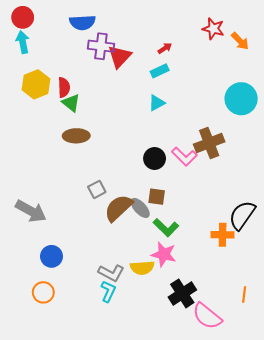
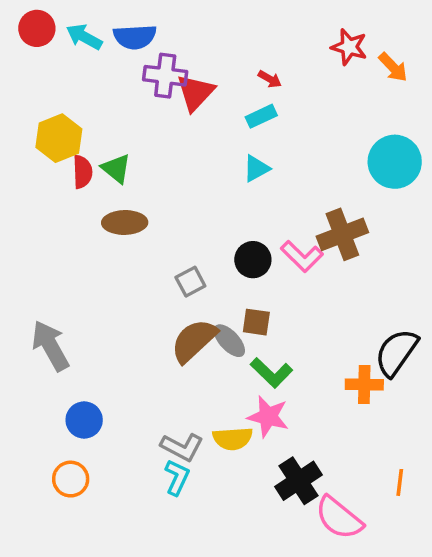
cyan arrow: (23, 42) -> (84, 37), moved, turned -50
red arrow: (165, 48) -> (270, 79), turned 64
red semicircle: (64, 87) -> (82, 172), moved
gray square: (97, 189) -> (190, 282), moved
gray arrow: (31, 211) -> (50, 346), turned -148

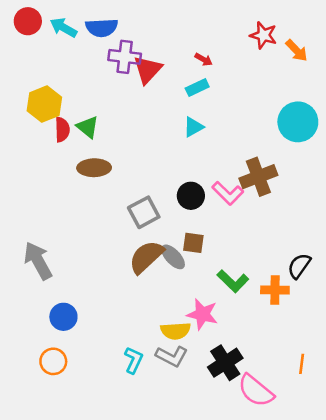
gray square: (190, 282) -> (144, 212), size x1.4
black semicircle: (396, 352) -> (299, 266), size x0.7
green L-shape: (271, 373) -> (233, 281), moved
gray L-shape: (182, 447) -> (172, 356), moved

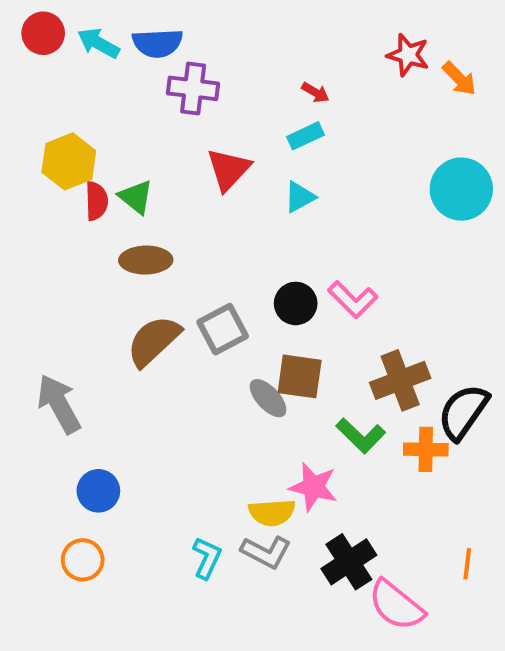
red triangle: (148, 70) -> (229, 169), moved
brown cross: (258, 177) -> (400, 380), moved
brown square: (193, 243) -> (300, 376), size x1.4
brown semicircle: (146, 257) -> (154, 341), moved
black semicircle: (299, 266) -> (463, 412), size x1.4

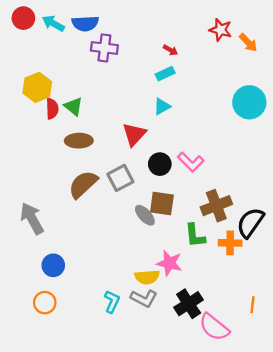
red triangle: (229, 169) -> (134, 134), moved
green L-shape: (361, 436) -> (195, 235), turned 40

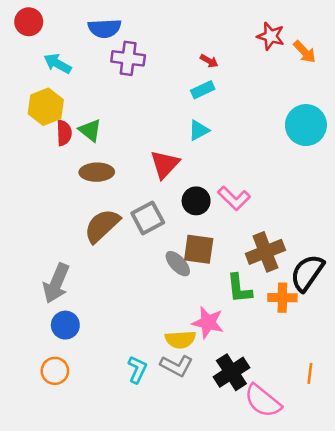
cyan arrow: (53, 23) -> (58, 64), moved
gray arrow: (32, 218) -> (56, 283), moved, turned -128

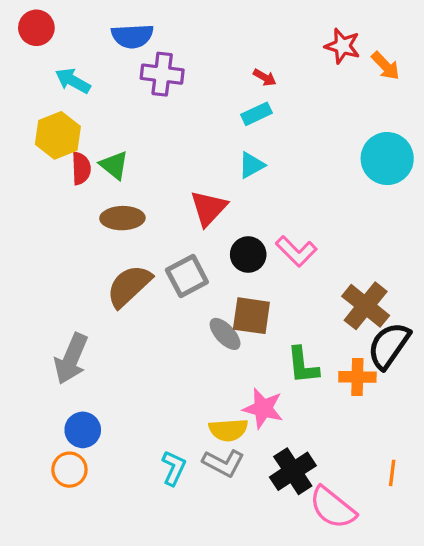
brown cross: (265, 252) -> (366, 306), moved, turned -30
blue circle: (65, 325) -> (83, 430), moved

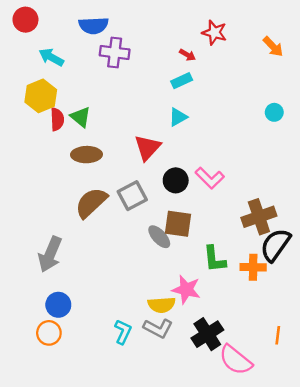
red star: (343, 46) -> (214, 33), moved
cyan circle: (387, 159) -> (274, 112), size x0.5
brown cross: (366, 306) -> (259, 217), turned 32

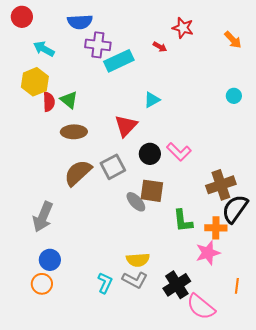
cyan rectangle: (182, 81) -> (119, 61), moved, size x1.6
pink star: (186, 290) -> (208, 253), moved, turned -30

